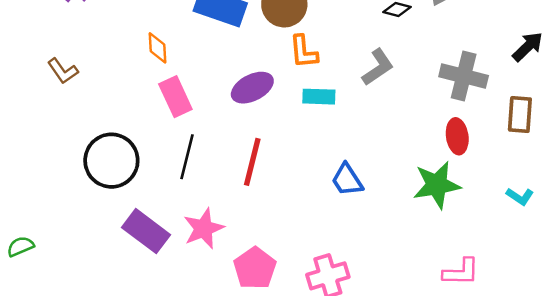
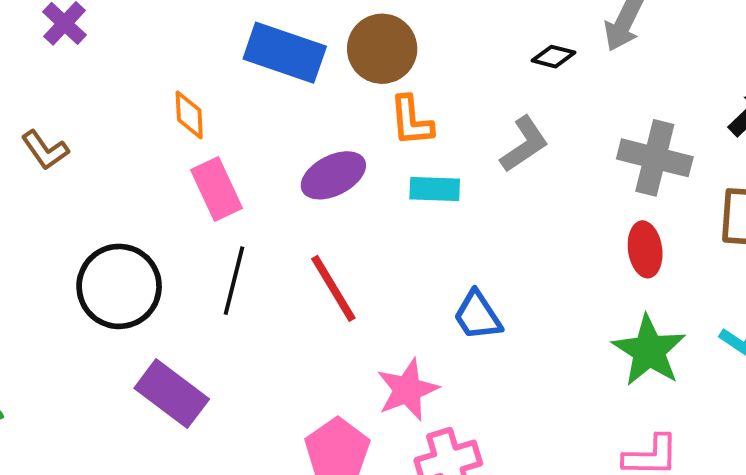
red line: (252, 162) -> (333, 288), turned -45
green star: (437, 185) -> (649, 351), moved, turned -30
pink star: (204, 228) -> (407, 390), moved

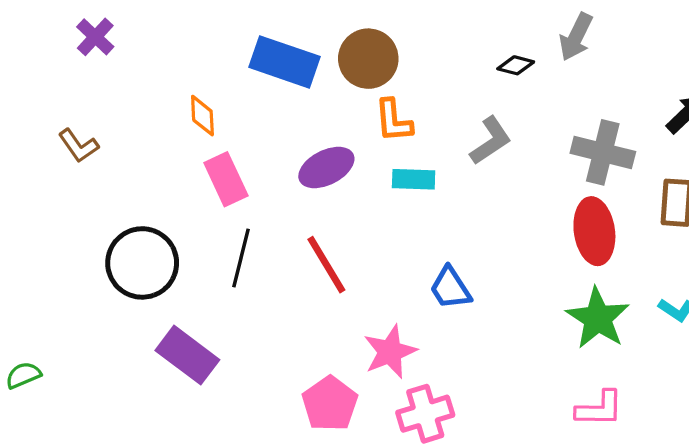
red ellipse: (645, 249) -> (594, 231), size x1.4

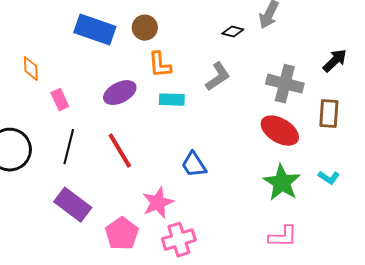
brown circle: (368, 59) -> (145, 28), size x0.7
orange diamond: (202, 116) -> (31, 69), moved
pink rectangle: (226, 179) -> (60, 100), size x0.7
red ellipse: (594, 231) -> (280, 131), turned -51
purple rectangle: (187, 355) -> (73, 205), moved

